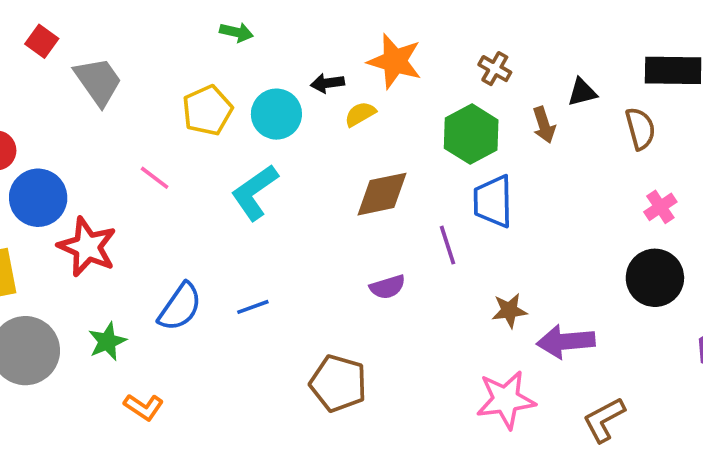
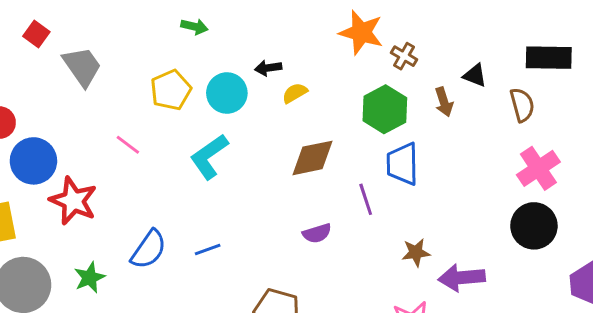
orange star: (395, 61) -> (361, 32), moved
black triangle: (582, 92) -> (475, 75), turned 35
pink cross: (660, 207) -> (538, 168), size x1.6

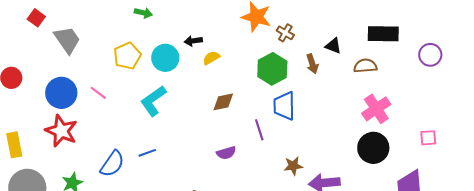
brown semicircle: (522, 105) -> (365, 66), turned -80
brown diamond: (313, 158) -> (223, 102), size x0.7
blue circle: (33, 161) -> (61, 93), moved
blue line: (208, 250) -> (147, 153), moved

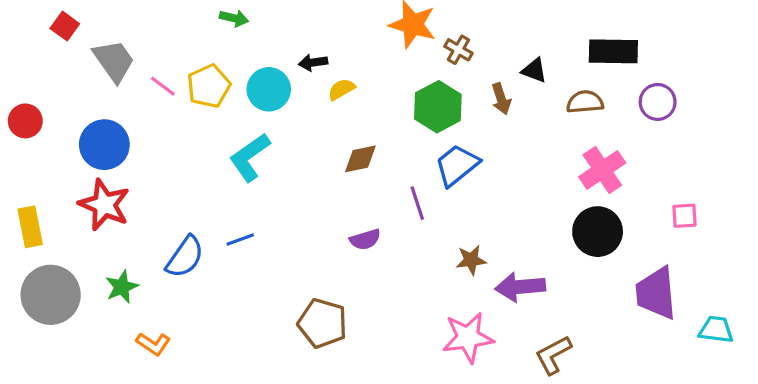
purple circle: (430, 55) -> (658, 102), moved
pink line: (98, 93) -> (163, 86), moved
blue trapezoid: (284, 106) -> (457, 165), turned 52

